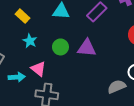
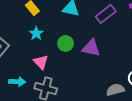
cyan arrow: (17, 77) -> (17, 82), moved

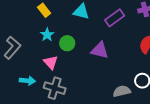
green circle: (66, 43) -> (67, 43), moved

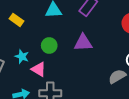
cyan star: (47, 35) -> (22, 57), moved

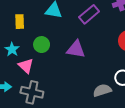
yellow rectangle: (17, 20) -> (20, 22), moved, turned 40

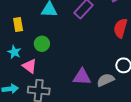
purple triangle: (76, 49) -> (82, 77), moved

